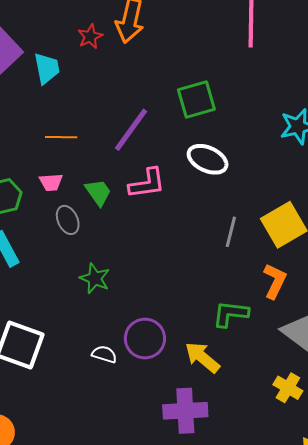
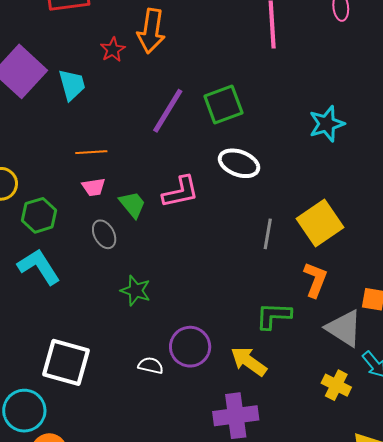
purple line: (131, 130) -> (168, 111), moved
pink trapezoid: (51, 182) -> (94, 187), moved

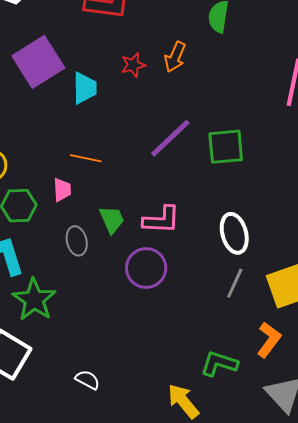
orange arrow: (151, 31) -> (175, 57), size x0.7
white ellipse: (239, 163) -> (234, 233), moved, turned 39
pink trapezoid: (94, 187) -> (62, 190), moved, turned -100
green star: (136, 291) -> (34, 300), moved, size x1.4
purple circle: (190, 347) -> (146, 268), moved

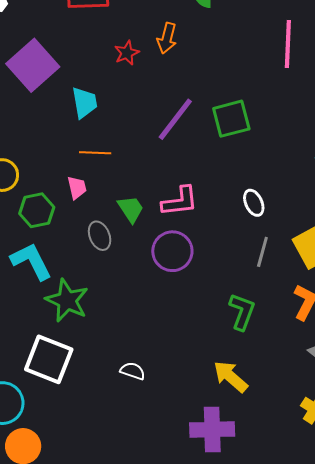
cyan trapezoid: (85, 88) -> (84, 103), moved
white ellipse: (234, 233) -> (254, 203), size x0.7
green L-shape: (219, 364) -> (242, 312), moved, turned 102

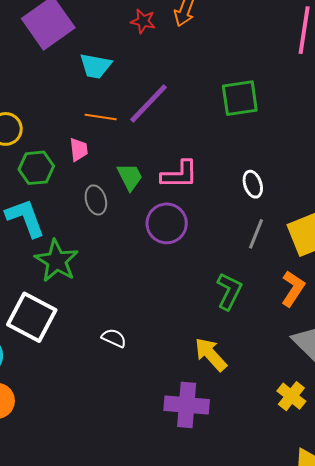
red star: (127, 53) -> (143, 21), turned 30
cyan trapezoid: (84, 103) -> (96, 66), turned 104
purple line: (175, 119) -> (149, 103), moved

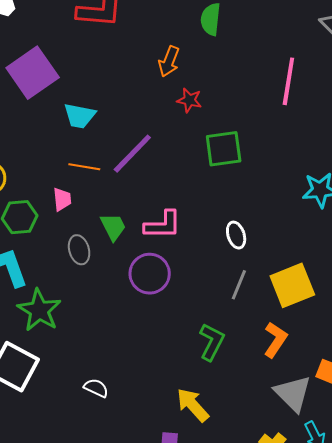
red star: (143, 21) -> (189, 100), moved

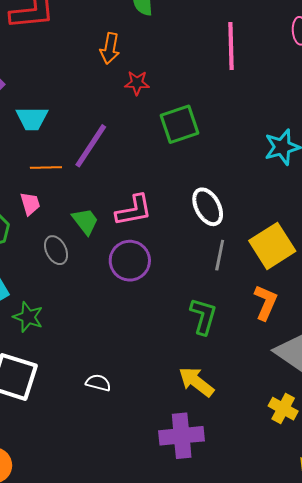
white ellipse: (236, 235) -> (208, 207), size x1.4
green star: (39, 310) -> (28, 317), size x0.7

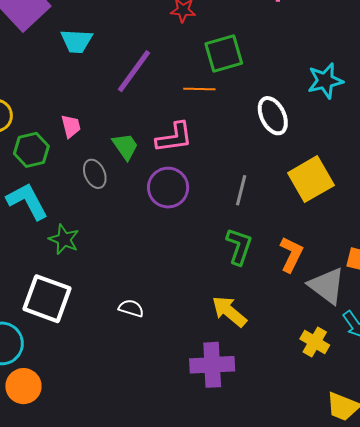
orange line: (46, 168) -> (199, 89), moved
white ellipse: (208, 207) -> (273, 116), moved
gray line: (220, 255) -> (241, 190), moved
orange L-shape: (266, 302) -> (291, 254), moved

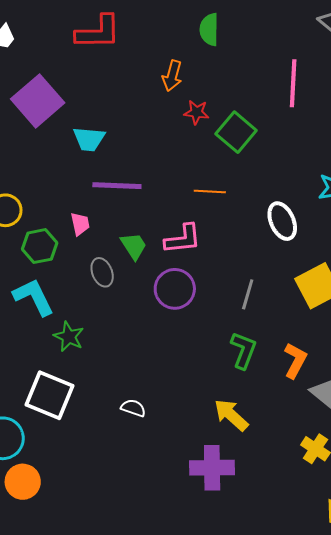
green square: (224, 54) -> (236, 132), moved, turned -36
purple line: (134, 71) -> (117, 186), moved, turned 54

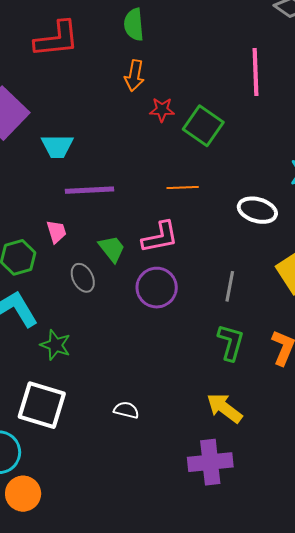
green semicircle: (209, 30) -> (134, 25), moved
white ellipse: (282, 221) -> (257, 210), turned -45

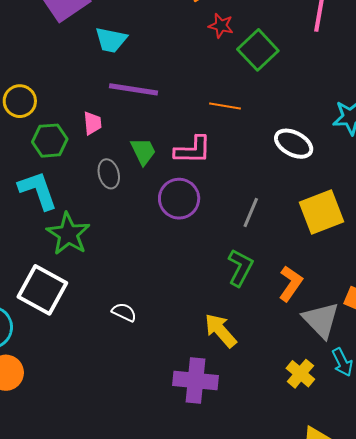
green star: (55, 345) -> (68, 234), size x1.4

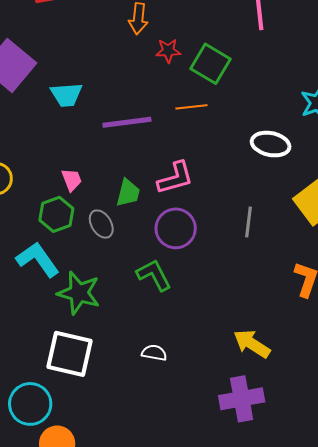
purple line: (133, 89) -> (127, 122), moved
orange line: (225, 106) -> (191, 107), moved
green hexagon: (50, 141) -> (56, 214), moved
green trapezoid: (143, 151) -> (128, 193), turned 56
green L-shape: (240, 268) -> (154, 275), moved, turned -39

